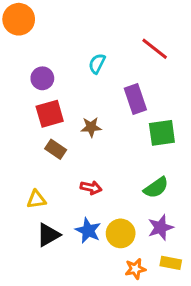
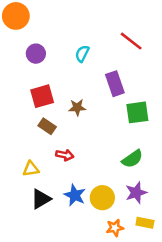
purple circle: (42, 78) -> (36, 54), moved
red arrow: (91, 188) -> (65, 155), moved

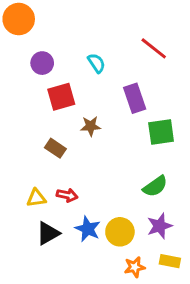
cyan semicircle: (82, 54) -> (96, 63), turned 120
red square: (42, 96) -> (61, 97), moved
red arrow: (65, 155) -> (67, 195), moved

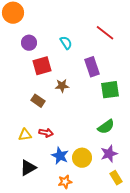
black triangle: (48, 233) -> (28, 168), moved
yellow rectangle: (170, 261) -> (116, 178), turned 48
orange star: (135, 267) -> (65, 182), moved

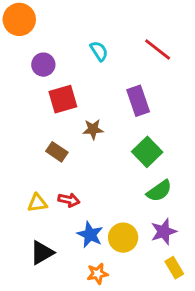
cyan semicircle: (66, 43) -> (99, 51), moved
green square: (110, 90) -> (147, 152), moved, turned -36

